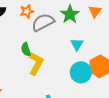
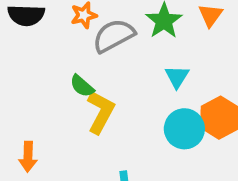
green semicircle: (26, 49) -> (82, 86), turned -32

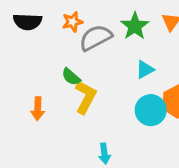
cyan triangle: (177, 77) -> (145, 70), turned 30
orange arrow: (28, 157) -> (38, 109), moved

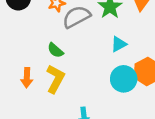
yellow L-shape: (86, 97) -> (55, 79), moved

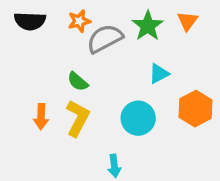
cyan circle: (124, 79) -> (138, 118), moved

